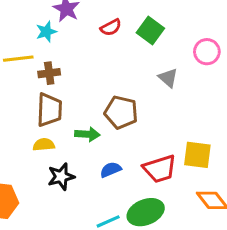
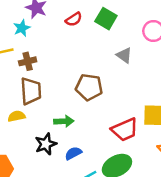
green arrow: (87, 134) -> (64, 121), moved
yellow semicircle: (44, 145) -> (17, 116), moved
blue semicircle: (111, 170) -> (73, 153), moved

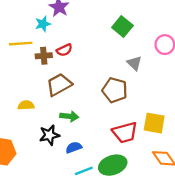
red semicircle: (74, 19) -> (64, 50), moved
brown pentagon: (89, 87) -> (115, 90), moved
brown trapezoid: (31, 91) -> (59, 85), moved, turned -124

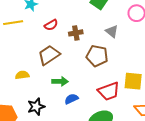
brown cross: (44, 56) -> (76, 33), moved
black star: (49, 135) -> (36, 107), moved
blue semicircle: (74, 147) -> (71, 99), moved

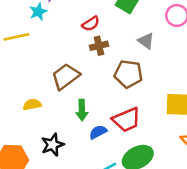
red semicircle: (51, 25) -> (91, 24), moved
green arrow: (60, 81) -> (82, 110), turned 91
red trapezoid: (109, 91) -> (127, 120), moved

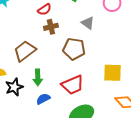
blue semicircle: (98, 132) -> (43, 99), moved
black star: (53, 145) -> (14, 87), moved

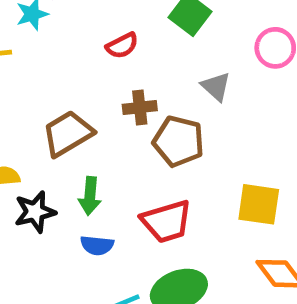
brown cross: (51, 27) -> (140, 108), moved
blue semicircle: (43, 99) -> (97, 245), turned -152

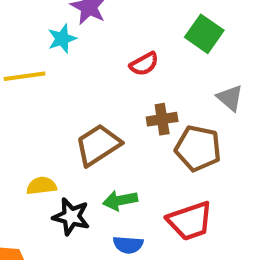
green arrow: (90, 196) -> (120, 200), turned 76
black star: (35, 212) -> (71, 217), turned 30

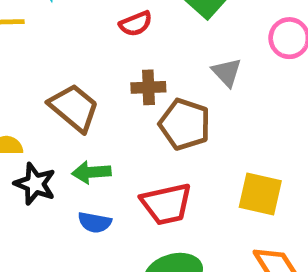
brown trapezoid: (98, 145) -> (74, 108), turned 66

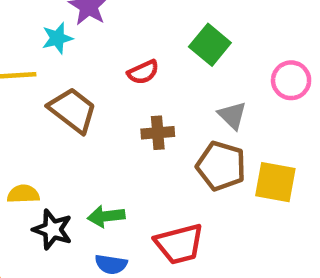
brown trapezoid: (74, 108) -> (73, 110), moved
brown pentagon: (185, 124) -> (221, 166), moved
yellow square: (260, 194) -> (275, 182), moved

